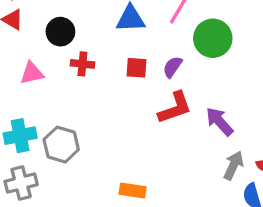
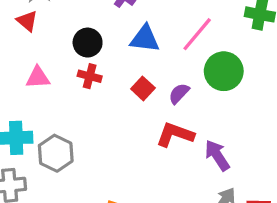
black circle: (60, 32) -> (88, 43), moved
red square: (136, 68) -> (143, 88), turned 30
red L-shape: (175, 108) -> (175, 135), turned -150

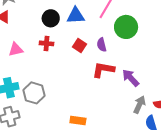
black circle: (88, 43) -> (51, 18), moved
purple semicircle: (179, 93) -> (102, 45), turned -48

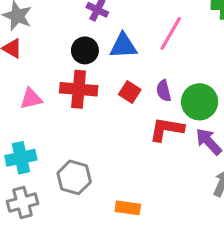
green circle: (126, 27) -> (200, 102), moved
red cross: (46, 43) -> (79, 89), size x1.6
gray hexagon: (34, 93) -> (74, 177), moved

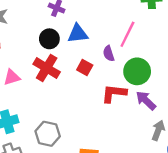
pink line: (171, 33) -> (127, 34), moved
red cross: (79, 89) -> (47, 68), turned 30
purple semicircle: (164, 91) -> (109, 53), moved

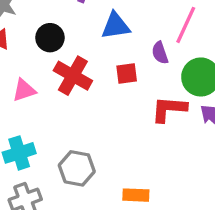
black circle: (49, 39) -> (50, 38), moved
red square: (85, 68) -> (127, 74), turned -35

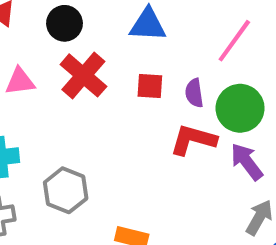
purple semicircle: (160, 53) -> (194, 93), moved

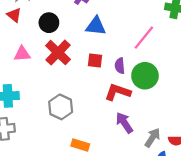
purple arrow: (247, 162) -> (124, 123), moved
gray hexagon: (66, 190) -> (61, 107), moved

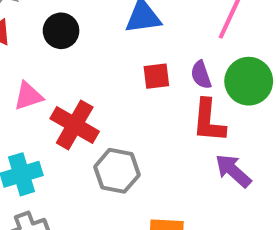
red cross: (58, 53) -> (75, 125), moved
red L-shape: (118, 92) -> (209, 121), turned -90

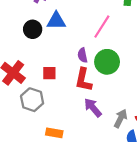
black circle: (61, 31) -> (33, 29), moved
red square: (156, 76) -> (49, 73), moved

